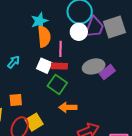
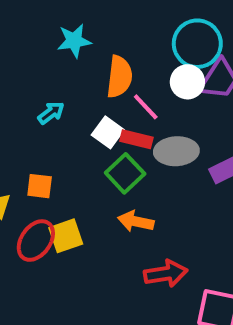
cyan star: (39, 21) -> (74, 41), moved
pink line: (61, 49) -> (146, 107), turned -56
gray ellipse: (94, 66) -> (176, 151), moved

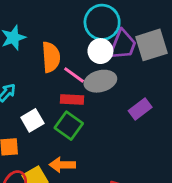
white square: (108, 132) -> (32, 120), moved, turned 35
gray ellipse: (176, 151) -> (100, 81), moved
orange arrow: (136, 221) -> (62, 165), moved

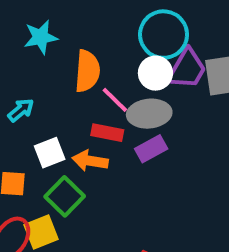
purple rectangle: (140, 109) -> (151, 149), moved
green square: (69, 126) -> (65, 196), moved
orange arrow: (62, 165) -> (90, 161), moved

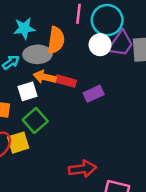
cyan star: (41, 37) -> (24, 28), moved
pink line: (115, 100) -> (79, 14), moved, turned 48
gray ellipse: (149, 114) -> (37, 54), moved
orange arrow: (90, 161) -> (45, 77), moved

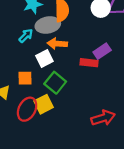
red rectangle: (66, 81) -> (89, 63), moved

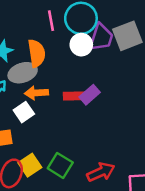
red rectangle: (89, 63) -> (74, 96), moved
green square: (55, 83) -> (60, 165), moved

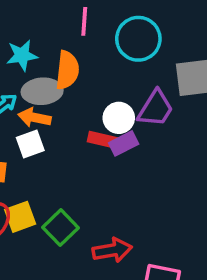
pink line: (51, 21) -> (84, 21), moved
purple trapezoid: (101, 37) -> (156, 109), moved
white circle: (81, 45) -> (119, 118), moved
orange arrow: (36, 93) -> (34, 118), moved

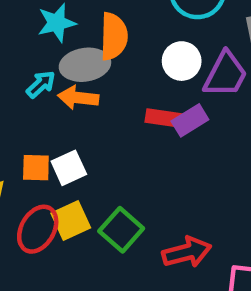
white circle: (119, 118) -> (182, 61), moved
white square: (30, 144) -> (69, 168), moved

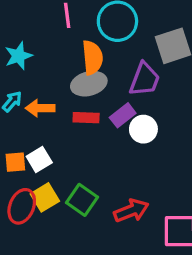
orange semicircle: (114, 36) -> (92, 58), moved
white circle: (182, 61) -> (143, 129), moved
gray ellipse: (85, 65) -> (89, 84), moved
red rectangle: (164, 118) -> (86, 118), moved

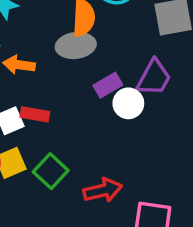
purple trapezoid: (145, 79) -> (154, 78), moved
red rectangle: (86, 118) -> (35, 114), moved

